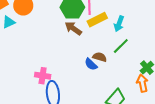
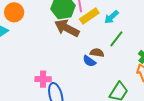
cyan arrow: (119, 24) -> (111, 17), turned 35
brown arrow: (73, 28) -> (67, 28), size x1.4

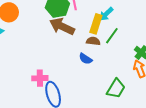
yellow rectangle: (89, 16) -> (96, 24), moved, turned -36
brown semicircle: (97, 53) -> (93, 41), moved

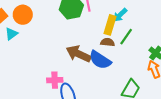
brown arrow: (62, 26) -> (78, 54), moved
blue semicircle: (86, 59) -> (100, 60), size x1.6

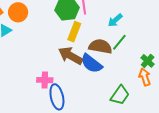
yellow rectangle: (110, 25) -> (74, 32), moved
brown semicircle: (108, 42) -> (100, 46), size x1.6

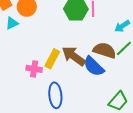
yellow rectangle: (74, 32) -> (52, 59), moved
pink cross: (45, 80) -> (34, 69), moved

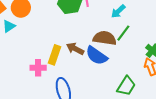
brown arrow: (74, 56) -> (75, 49), size x0.7

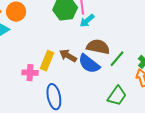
cyan arrow: (118, 11) -> (87, 21), moved
green line: (123, 33) -> (117, 59), moved

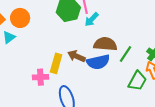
blue semicircle: (89, 64) -> (98, 62), turned -45
green trapezoid: (117, 96) -> (137, 81), moved

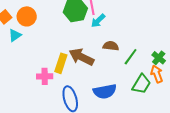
brown semicircle: (105, 44) -> (111, 46), size x0.7
brown arrow: (76, 56) -> (81, 57), size x1.4
blue semicircle: (98, 62) -> (105, 91), moved

